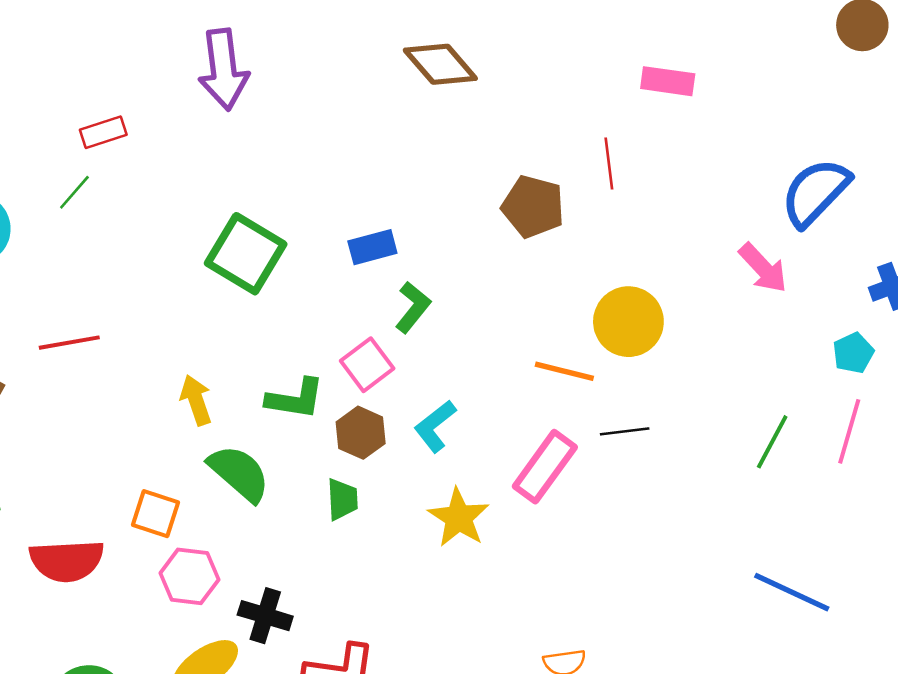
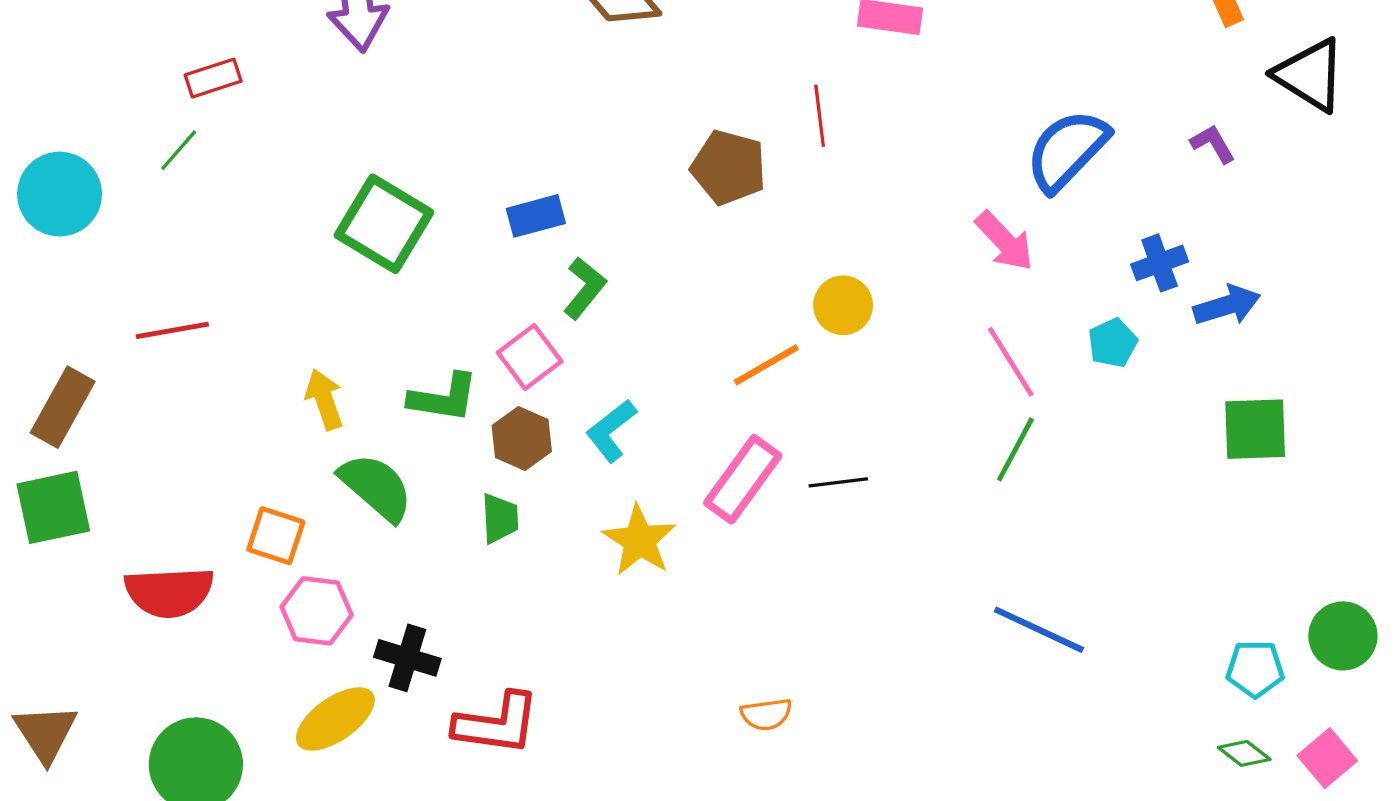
yellow circle: (628, 322) -> (843, 305), size x0.7
orange line: (564, 371) -> (766, 365), turned -44
black line: (625, 431) -> (838, 482), moved
pink line: (849, 431) -> (1011, 362), moved, turned -48

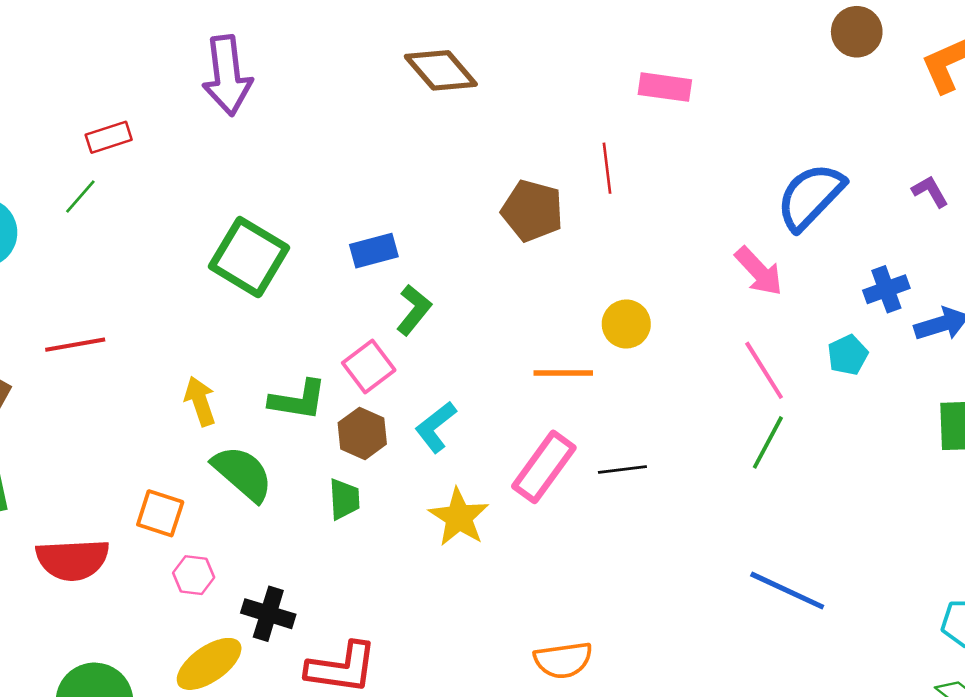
orange line: (766, 365) -> (563, 373), turned 30
pink hexagon: (317, 611) -> (194, 575), size x0.7
orange semicircle: (766, 714) -> (563, 660), size x1.4

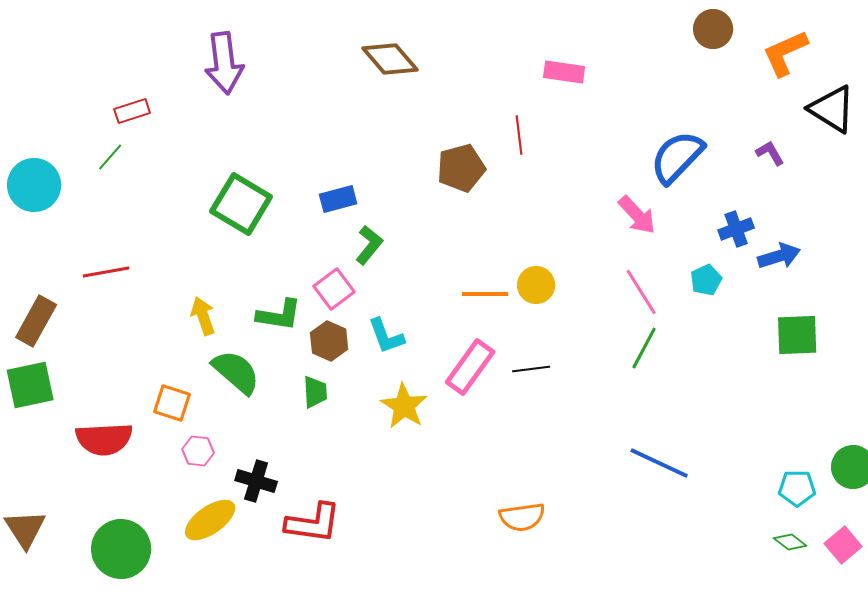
brown pentagon: (532, 211) -> (461, 168), turned -30
yellow circle: (626, 324) -> (536, 285), moved
cyan L-shape: (436, 427) -> (386, 336), turned -72
orange semicircle: (563, 660) -> (522, 517), moved

